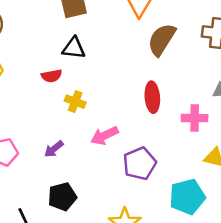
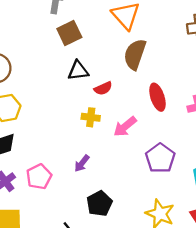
brown semicircle: (162, 39) -> (135, 54), moved
red semicircle: (52, 76) -> (103, 88), moved
pink arrow: (104, 136) -> (125, 127), moved

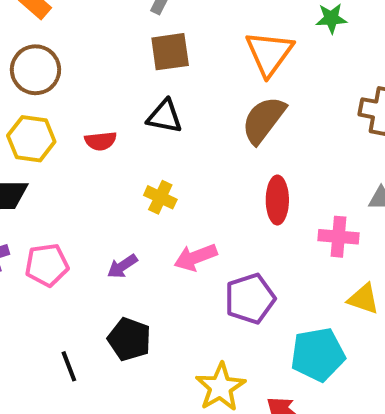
red semicircle: (103, 88) -> (101, 141), moved
pink arrow: (125, 127) -> (196, 257), moved
black pentagon: (99, 203) -> (129, 339), turned 30

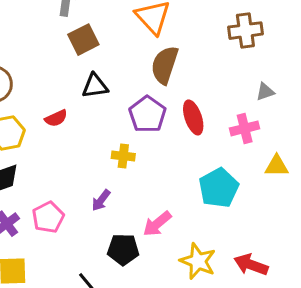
yellow cross: (160, 197) -> (123, 156), moved
pink arrow: (196, 257) -> (157, 224), moved
purple pentagon: (250, 299) -> (147, 114), moved
cyan pentagon: (318, 354) -> (219, 188), moved

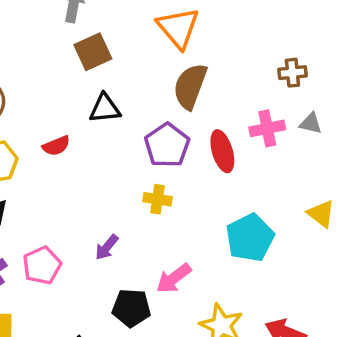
brown cross: (245, 31) -> (292, 73), moved, size x0.7
gray triangle: (265, 92) -> (311, 123), turned 30
pink cross: (245, 128) -> (267, 128), moved
yellow cross: (123, 156) -> (157, 199), moved
yellow triangle: (277, 166) -> (321, 214), turned 35

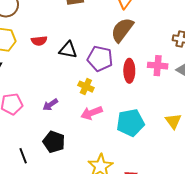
black triangle: (105, 108) -> (68, 50), moved
purple pentagon: (167, 145) -> (100, 59), turned 30
pink arrow: (174, 278) -> (92, 113), moved

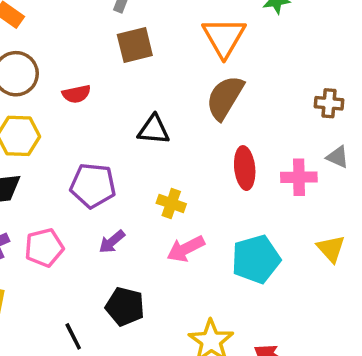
red semicircle: (39, 41) -> (76, 94), moved
black triangle: (68, 50) -> (154, 130), moved
purple pentagon: (100, 59) -> (93, 185), moved
pink cross: (158, 66) -> (299, 177), moved

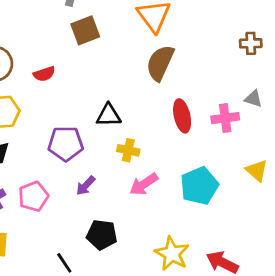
brown cross: (329, 103) -> (251, 43), moved
black triangle: (154, 130) -> (109, 115), moved

